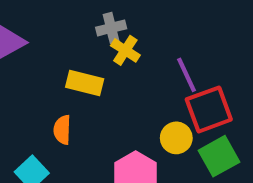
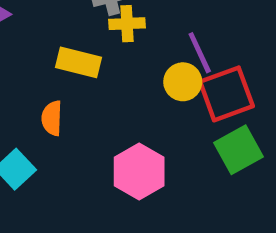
yellow cross: (125, 50) -> (127, 24), turned -36
yellow circle: (176, 138) -> (183, 82), moved

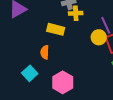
pink hexagon: (139, 172) -> (63, 82), moved

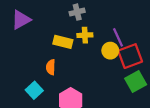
yellow cross: (76, 13) -> (85, 35), moved

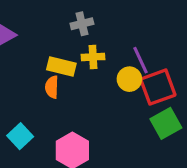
orange semicircle: (51, 67) -> (52, 87), moved

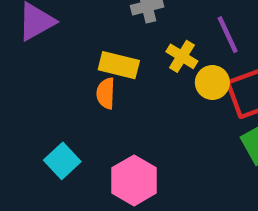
yellow cross: (93, 57) -> (182, 56), moved, turned 35
purple line: (140, 60) -> (228, 35), moved

